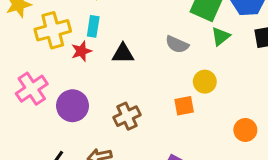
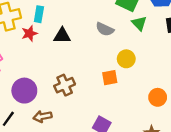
green triangle: (221, 36) -> (139, 23), turned -35
purple circle: (73, 106) -> (24, 91), moved

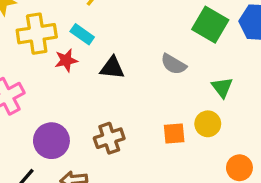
cyan rectangle: (39, 14) -> (82, 34), turned -70
green triangle: (139, 23) -> (222, 87), moved
yellow circle: (126, 59) -> (208, 124), moved

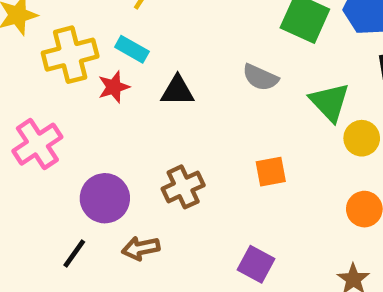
green triangle: (222, 87) -> (330, 102), size x1.4
yellow circle: (208, 124) -> (362, 138), moved

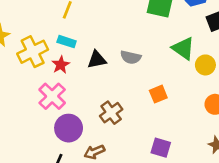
gray semicircle: (260, 77) -> (131, 57), moved
pink cross: (37, 144) -> (52, 96), moved

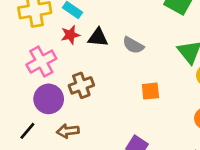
red star: (61, 65) -> (70, 35), moved
brown cross: (111, 113) -> (81, 85), moved

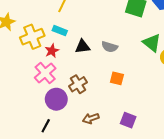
red star: (70, 35) -> (52, 51), moved
orange square: (150, 91) -> (117, 78), moved, turned 32
brown arrow: (68, 131) -> (91, 119), moved

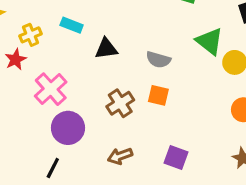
yellow cross: (32, 37) -> (31, 35), size x0.6
gray semicircle: (110, 47) -> (158, 60), moved
red star: (52, 51) -> (16, 59), moved
brown cross: (78, 84) -> (120, 103), moved

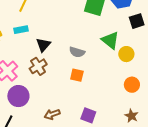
cyan rectangle: (72, 25) -> (21, 30), turned -32
black triangle: (106, 49) -> (43, 45), turned -42
brown cross: (120, 103) -> (38, 66), moved

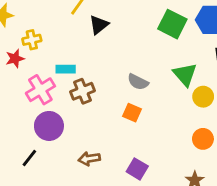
cyan rectangle: (21, 30) -> (66, 69), moved
black triangle: (43, 45) -> (99, 25), moved

